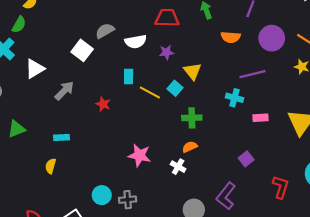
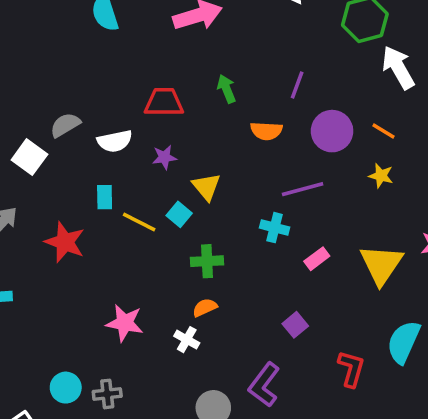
red star: (103, 104) -> (65, 242), size x1.6
pink rectangle: (261, 118) -> (317, 259), turned -32

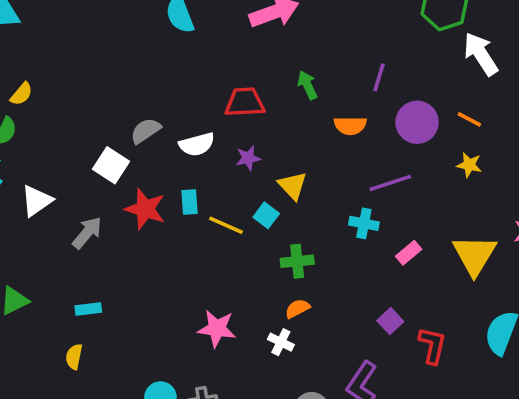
red star: (65, 242) -> (145, 209), moved
red L-shape: (351, 369) -> (432, 345), moved

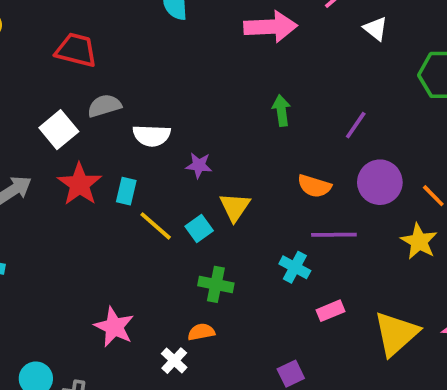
red trapezoid: (245, 102) -> (76, 50), moved
orange semicircle: (350, 126) -> (314, 186), moved
yellow star: (469, 165) -> (419, 241), size x1.4

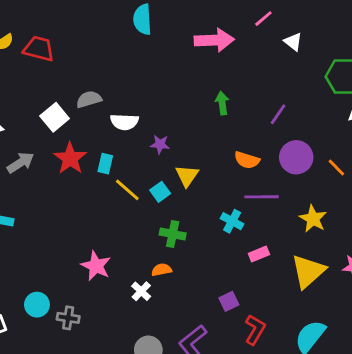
red trapezoid: (76, 50) -> (39, 49), moved
yellow star: (419, 241) -> (313, 219), moved

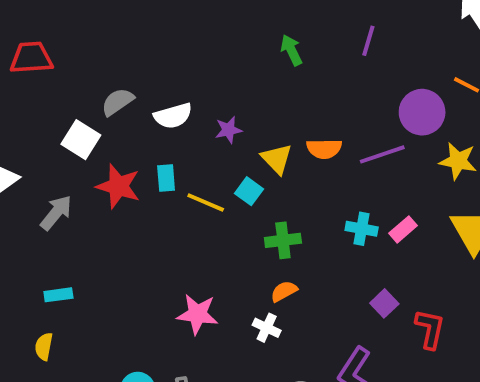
purple circle: (296, 157) -> (422, 112), moved
orange semicircle: (247, 160) -> (324, 149), moved
cyan cross: (232, 221) -> (362, 229), moved

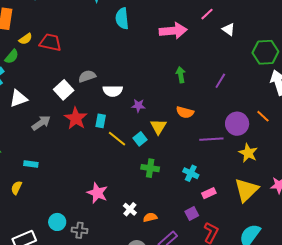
orange semicircle: (324, 149) -> (185, 112), moved
pink rectangle: (403, 229) -> (209, 193), moved
orange semicircle: (284, 291) -> (150, 217), moved

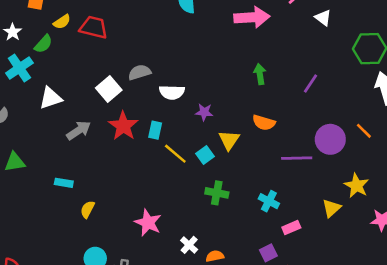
yellow star: (248, 153) -> (357, 186), moved
yellow semicircle: (16, 188) -> (87, 209), moved
yellow triangle: (246, 190) -> (331, 208), moved, size x0.6

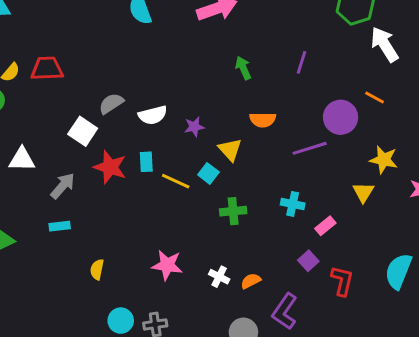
white triangle: (50, 98) -> (22, 159), turned 35
cyan rectangle: (64, 183) -> (60, 226), moved

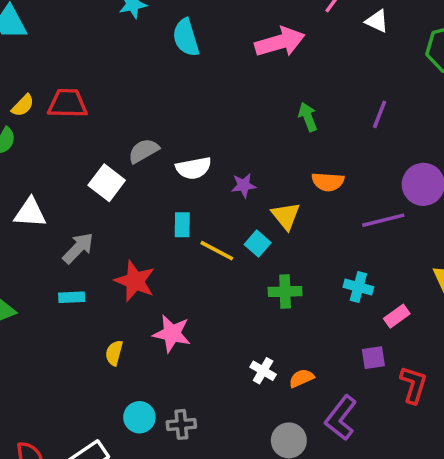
red star: (110, 167) -> (135, 281), moved
purple square: (308, 261) -> (373, 358), turned 30
pink star: (167, 265) -> (172, 334), moved

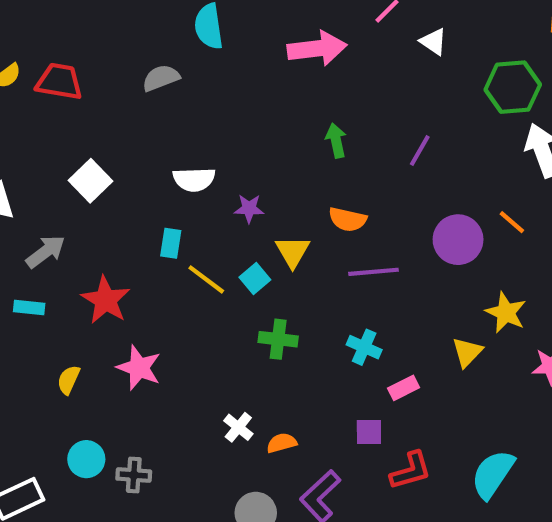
gray semicircle: (144, 151) -> (161, 78), moved
purple line: (383, 220) -> (373, 272), moved
red L-shape: (413, 385) -> (411, 471), turned 48

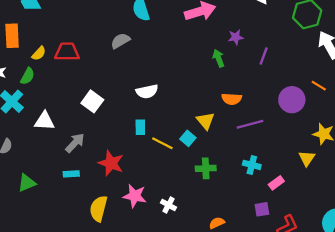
purple star: (249, 208) -> (236, 37), moved
yellow semicircle: (69, 380) -> (99, 209), size x1.6
white cross: (238, 427) -> (168, 205), moved

